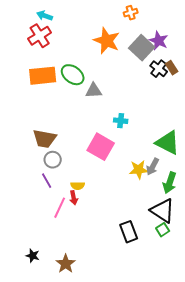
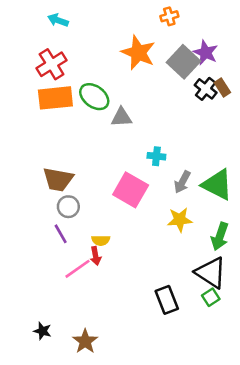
red cross: (40, 36) -> (52, 64), moved
gray arrow: (153, 167) -> (182, 182), moved
pink line: (60, 208) -> (77, 269), turned 30

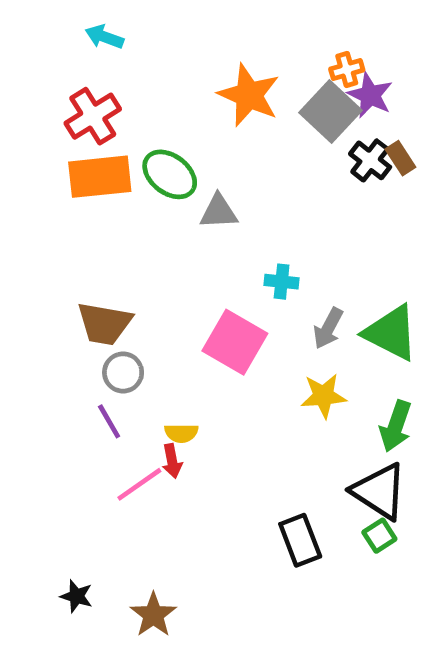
orange cross: (169, 16) -> (347, 70), moved

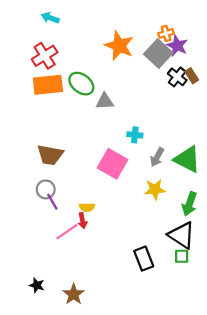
gray circle: (123, 372) -> (46, 189), moved
green square: (379, 536) -> (182, 256), turned 32

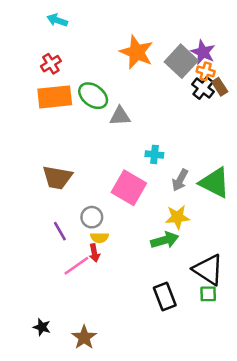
orange cross: (166, 33) -> (206, 71), moved, turned 32
red cross: (45, 56) -> (51, 64), size x0.7
gray circle: (46, 189) -> (92, 217), moved
green arrow: (189, 204) -> (165, 240), moved, turned -125

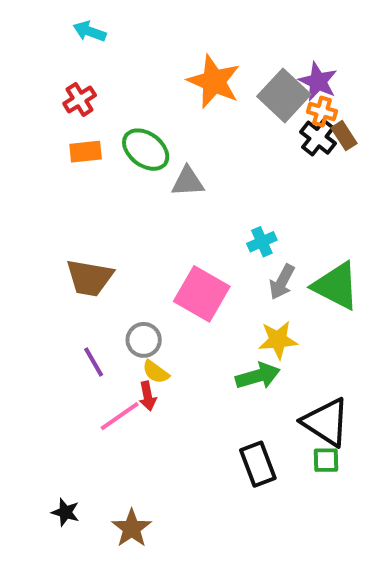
orange rectangle: (55, 97) -> (86, 152), size x0.6
cyan cross: (154, 154) -> (262, 242), moved, turned -30
yellow semicircle: (99, 238) -> (156, 372), turned 36

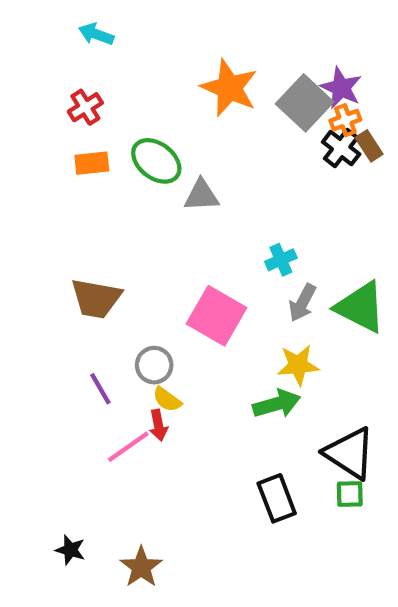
orange cross: (322, 112) -> (345, 120), turned -36

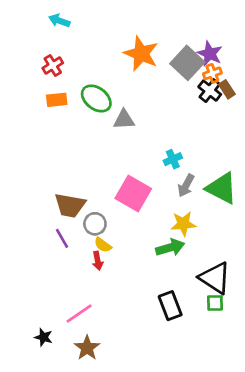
brown trapezoid: (96, 298) -> (70, 205), moved
pink line: (128, 447) -> (79, 314), moved

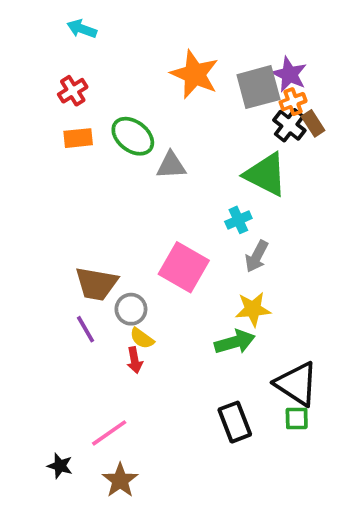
gray square: (187, 63) -> (258, 87), turned 32
green triangle: (222, 188) -> (266, 174), moved

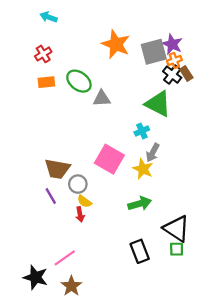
yellow star: (253, 309) -> (143, 169), moved, turned 30
black star: (60, 466) -> (36, 277), size x1.6

